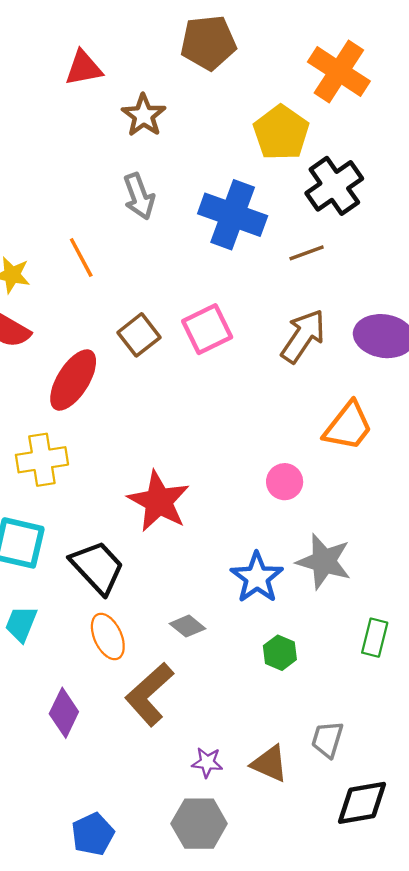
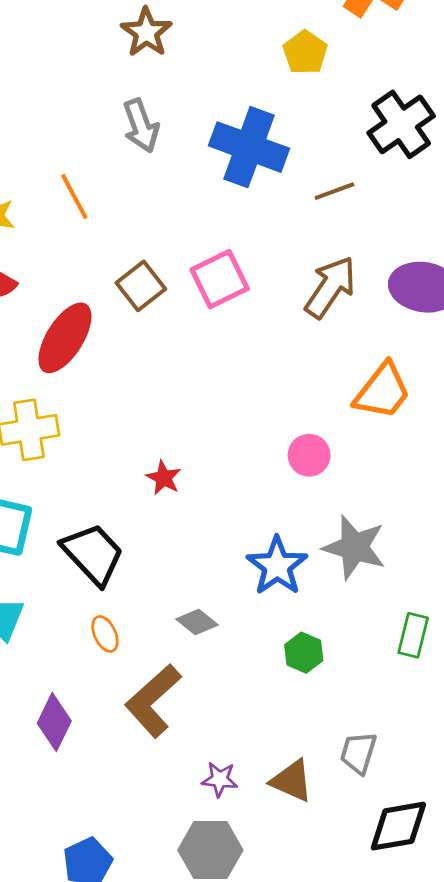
yellow pentagon: (281, 133) -> (305, 52), size x0.7
black cross: (334, 186) -> (401, 124), moved
red star: (159, 501) -> (164, 478), size x0.5
orange ellipse: (108, 636) -> (105, 634), size x0.7

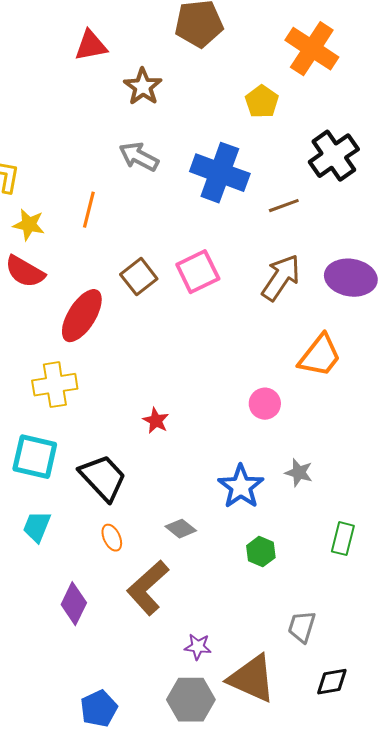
gray arrow: (141, 126) -> (139, 157), turned 138
orange line: (74, 196) -> (89, 210), turned 42
gray star: (354, 547) -> (299, 473), size x0.6
brown triangle: (292, 781) -> (252, 679), moved, size x1.5
black diamond: (398, 826) -> (332, 682), size x0.7

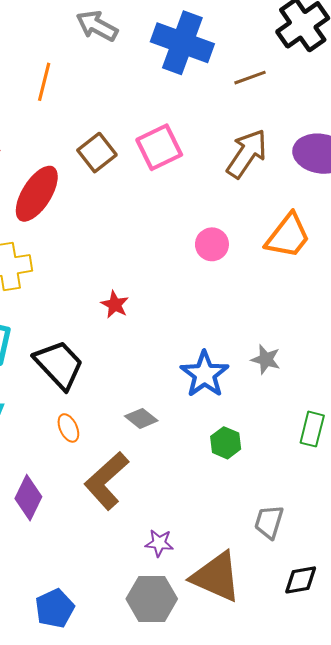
pink circle: (265, 404) -> (212, 244), moved

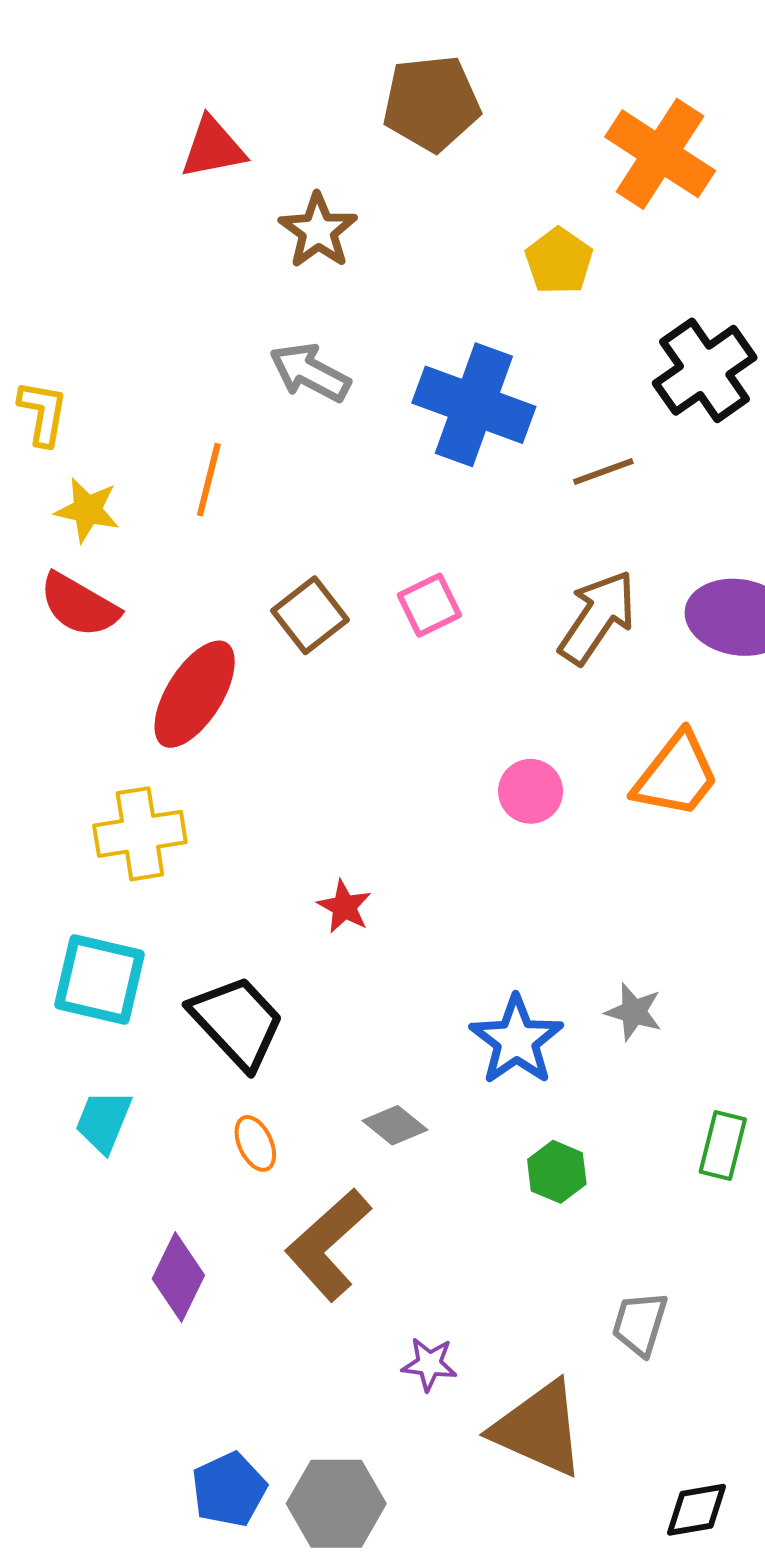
pink square: (159, 147) -> (429, 605), size x0.7
black diamond: (301, 580) -> (696, 1510), moved
gray hexagon: (152, 599) -> (336, 1504), moved

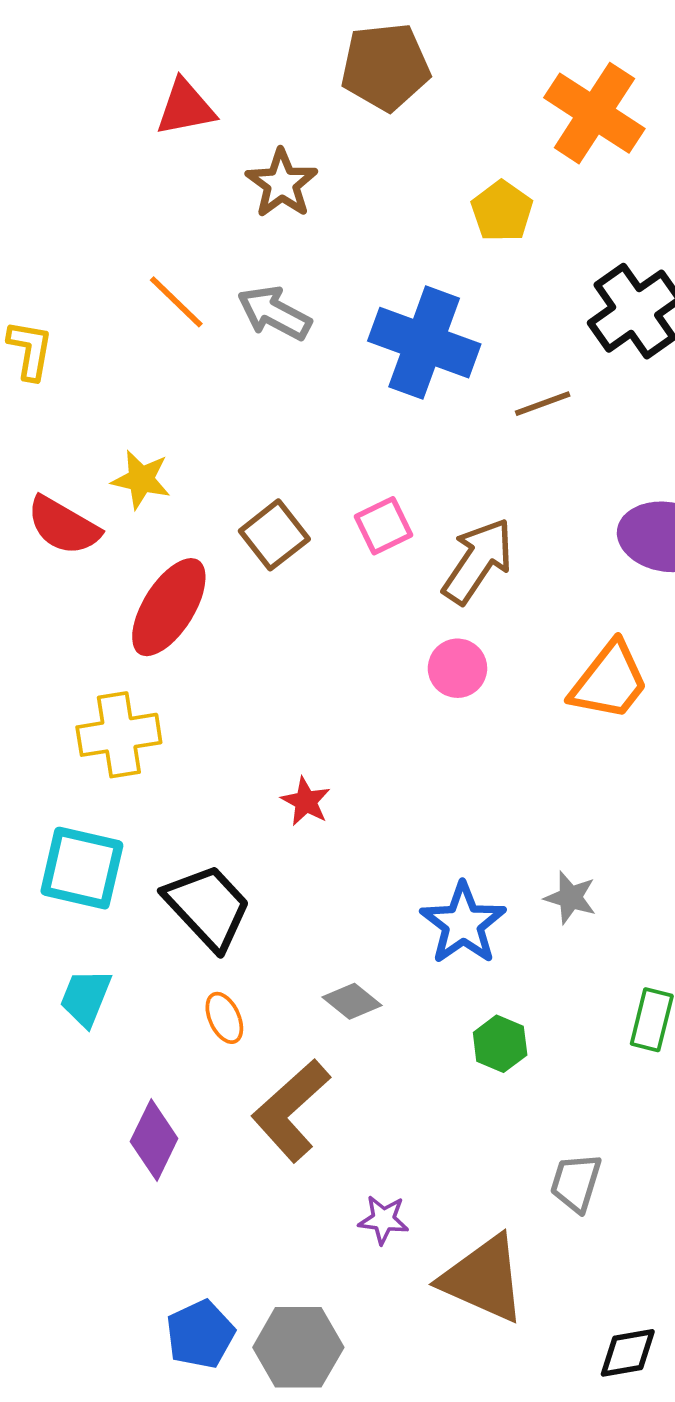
orange line: (209, 480) -> (176, 302), moved, turned -60
yellow star: (87, 510) -> (141, 479), moved
brown arrow: (597, 617) -> (478, 561), moved
pink circle: (531, 791) -> (457, 668), moved

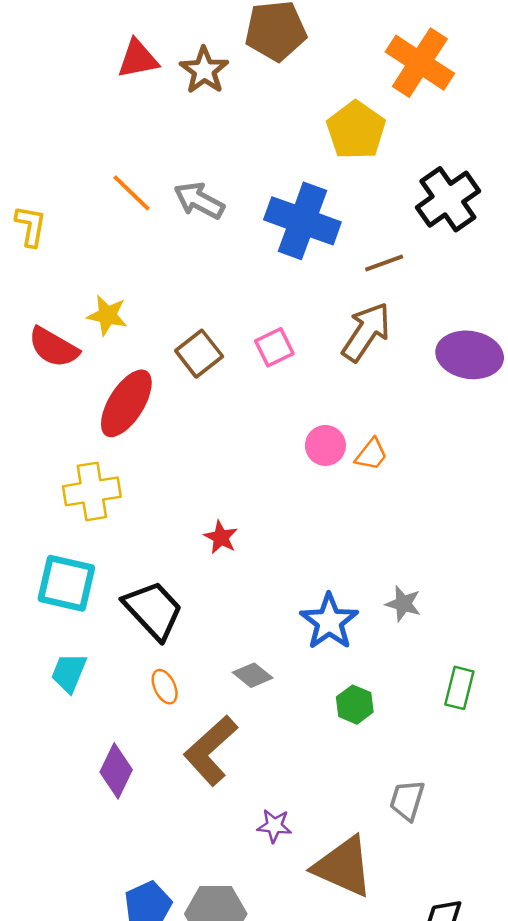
brown star: (282, 183) -> (204, 70), moved
yellow pentagon: (502, 211) -> (356, 130), size x1.4
brown arrow: (478, 561) -> (366, 332), moved
orange trapezoid: (609, 681) -> (371, 454), moved, size x0.6

